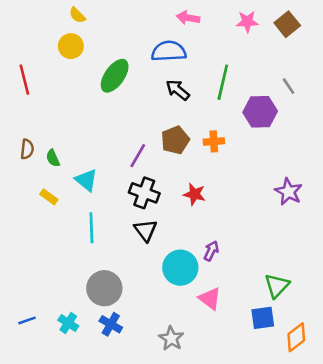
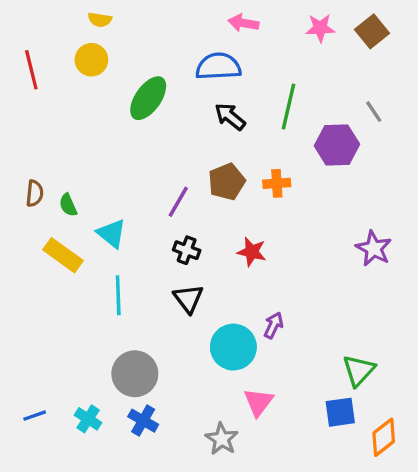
yellow semicircle: (77, 15) -> (100, 20), turned -36
red line: (24, 80) -> (31, 70), moved
black cross: (144, 193) -> (187, 250), size x0.7
yellow rectangle: (49, 197) -> (63, 255), size x1.6
pink triangle: (210, 299) -> (258, 402), moved, turned 30

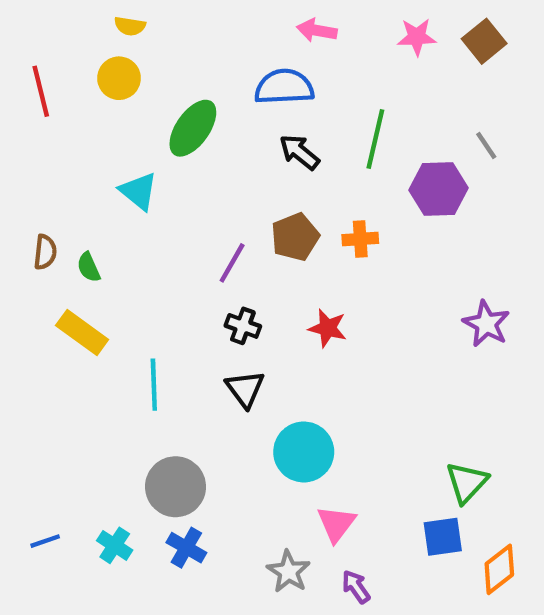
cyan triangle: (111, 233) -> (139, 191), moved
purple arrow: (273, 325) -> (356, 587), moved, turned -60

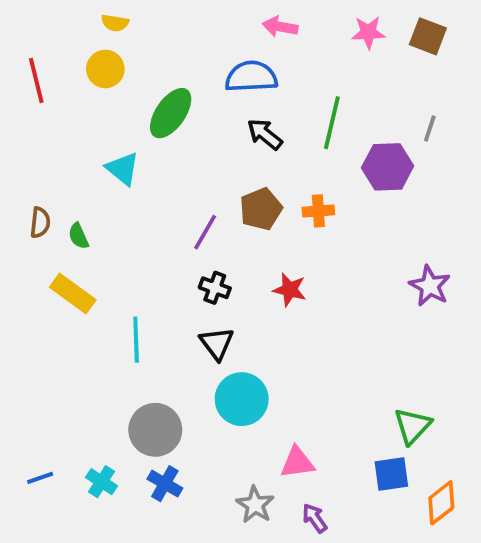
brown square: (484, 41) -> (428, 36), turned -30
gray line: (486, 146) -> (430, 128), turned 52
cyan circle: (304, 452) -> (242, 399), moved
pink triangle: (336, 524) -> (297, 462), turned 45

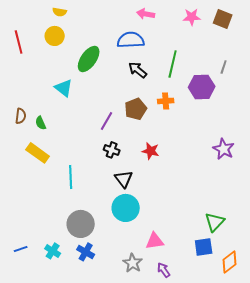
orange cross: (318, 211) -> (166, 101), moved
black triangle: (217, 343) -> (124, 179), moved

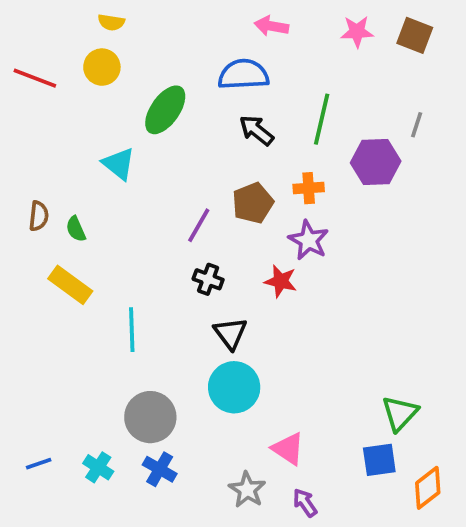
red line: (19, 42) -> (35, 78), turned -55
purple star: (224, 149) -> (309, 240), moved
pink triangle: (155, 241) -> (288, 449), turned 42

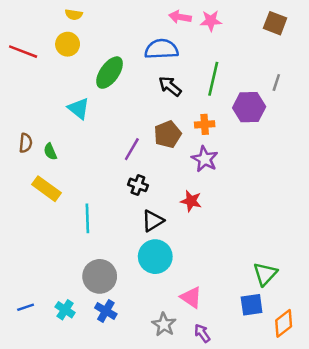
pink star: (357, 32) -> (211, 21), moved
red star: (281, 281) -> (191, 201), moved
black triangle: (230, 333) -> (153, 221), turned 35

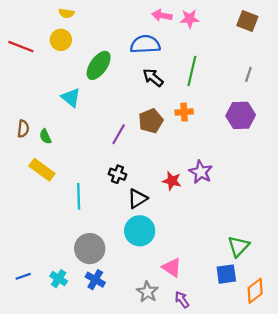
purple hexagon: (249, 107) -> (241, 115), moved
purple star: (205, 159) -> (201, 172), moved
black cross: (138, 185) -> (117, 174), moved

